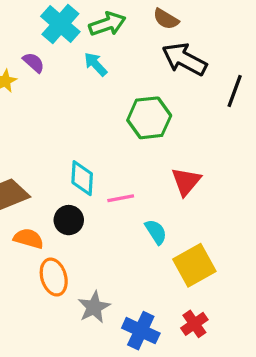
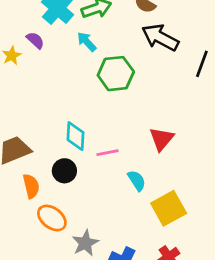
green hexagon: (149, 118) -> (116, 74), moved
orange semicircle: (29, 238) -> (31, 186), turned 60
orange ellipse: (54, 277) -> (52, 218), turned -36

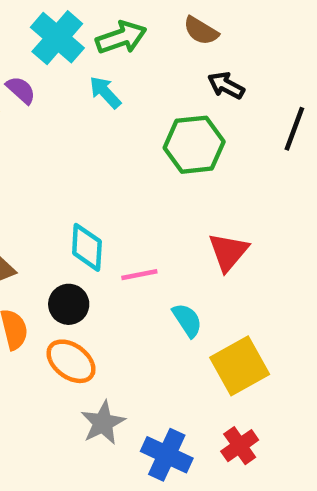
black arrow: (160, 37) -> (226, 85), size x0.6
green hexagon: (116, 74) -> (194, 145), moved
orange ellipse: (52, 218) -> (71, 361), moved

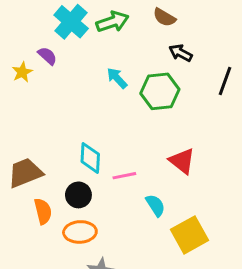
cyan arrow: (105, 92) -> (117, 78), moved
red triangle: (228, 252) -> (182, 161), turned -32
orange ellipse: (71, 361) -> (80, 232), turned -40

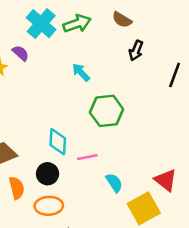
black arrow: (181, 53) -> (136, 51), turned -96
green hexagon: (160, 91) -> (107, 111), moved
red triangle: (182, 161) -> (166, 180), moved

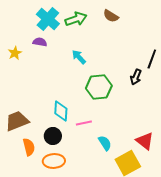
black arrow: (136, 51) -> (136, 77), moved
purple semicircle: (21, 53) -> (40, 42), moved, turned -32

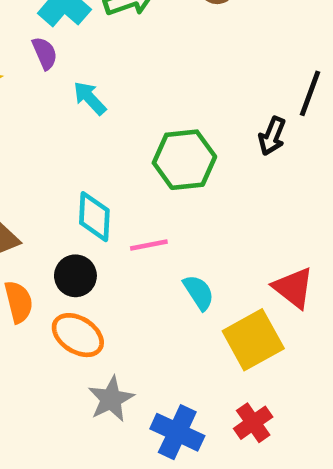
purple semicircle: (40, 42) -> (45, 53), turned 56
cyan arrow: (79, 57) -> (90, 98), moved
orange ellipse: (54, 161) -> (78, 335), turned 35

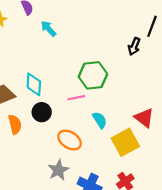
green hexagon: (184, 160) -> (93, 75), moved
cyan diamond: (94, 217) -> (34, 84), moved
orange ellipse: (78, 335) -> (70, 140), moved

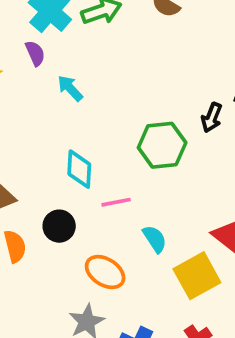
green hexagon: (93, 75) -> (162, 145), moved
cyan diamond: (34, 84) -> (79, 169), moved

